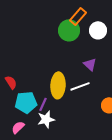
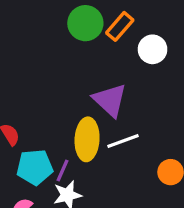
green circle: (69, 30) -> (85, 23), moved
purple triangle: (90, 64) -> (110, 100), moved, size x1.6

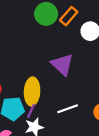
yellow ellipse: (87, 139) -> (32, 91), moved
white line: (123, 141) -> (68, 109), moved

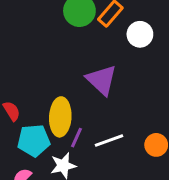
purple line: (31, 111) -> (77, 138), moved

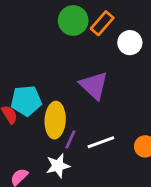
cyan pentagon: (34, 141) -> (26, 101), moved

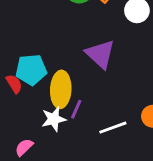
white line: (101, 142) -> (113, 128), moved
white star: (58, 166) -> (54, 119), moved

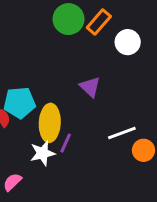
purple triangle: (100, 54) -> (90, 87), size x0.7
white line: (113, 128) -> (122, 133), moved

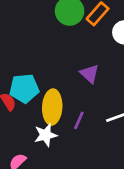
purple line: (66, 143) -> (79, 120), moved

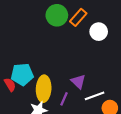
purple triangle: (90, 74) -> (78, 82), moved

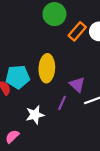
orange rectangle: (78, 17) -> (77, 31), moved
yellow ellipse: (44, 89) -> (47, 68), moved

